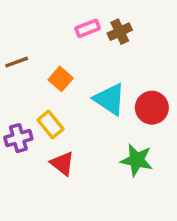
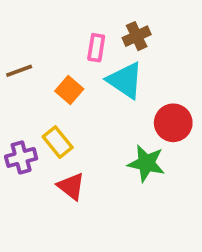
pink rectangle: (88, 28) -> (96, 48), moved, turned -60
cyan triangle: (110, 99) -> (125, 80), moved
green star: (137, 160) -> (146, 163), moved

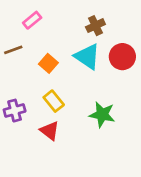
pink rectangle: (96, 48) -> (32, 20), moved, turned 42
red circle: (173, 123) -> (122, 57), moved
yellow rectangle: (58, 142) -> (54, 101), moved

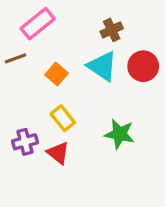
pink rectangle: (32, 20) -> (38, 24), size x1.5
purple cross: (15, 111) -> (25, 142), moved

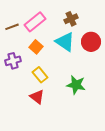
pink rectangle: (38, 24) -> (35, 22), moved
brown line: (16, 58) -> (12, 27), moved
purple cross: (25, 142) -> (13, 61), moved

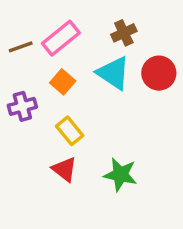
green star: (76, 85) -> (120, 175), moved

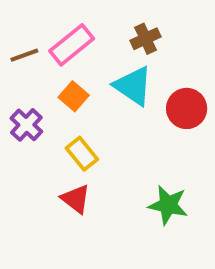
red circle: (159, 73) -> (187, 108), moved
purple cross: (22, 106) -> (26, 125), turned -32
green star: (120, 175) -> (168, 205), moved

